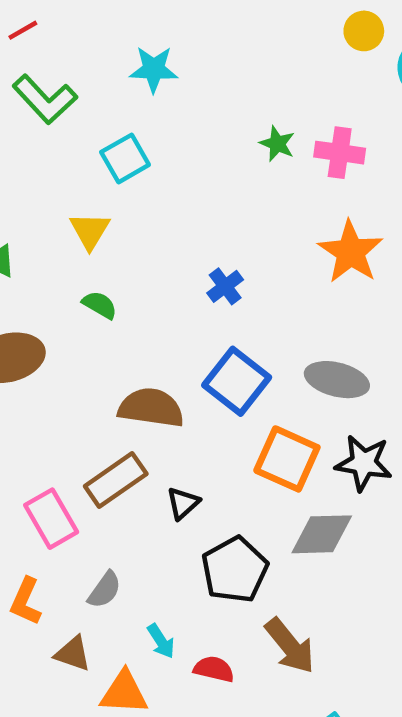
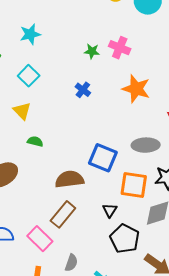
pink cross: (340, 153) -> (120, 48), turned 30
blue cross: (225, 286) -> (83, 90), moved
black triangle: (183, 503) -> (110, 210), moved

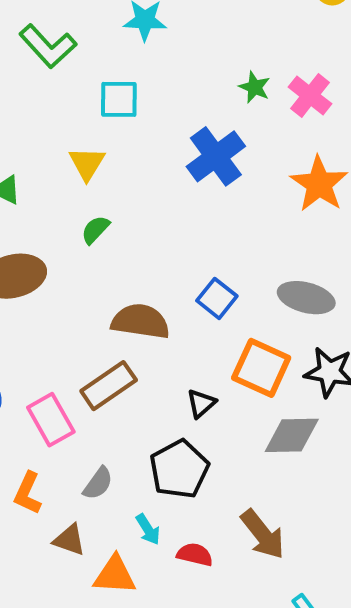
cyan square: (29, 76) -> (119, 99), turned 30
blue cross: (83, 90) -> (216, 156), size x1.8
green semicircle: (35, 141) -> (95, 230), turned -77
blue square: (103, 158) -> (217, 298), size x0.7
black pentagon: (125, 239) -> (179, 469), moved

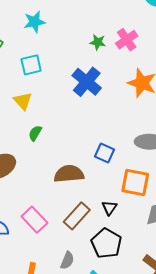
pink cross: (310, 95) -> (127, 40), turned 30
brown rectangle: (109, 386) -> (77, 216), moved
pink rectangle: (51, 420) -> (34, 220), moved

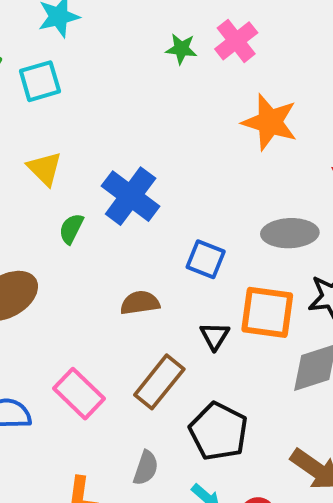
cyan square: (31, 65) -> (40, 81), moved
blue cross: (87, 82) -> (131, 196), moved
brown semicircle: (69, 174) -> (140, 303), size x0.7
black triangle: (109, 208) -> (215, 336), moved

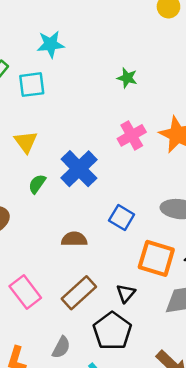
pink cross: (236, 41) -> (132, 135), moved
black triangle: (215, 336) -> (126, 293), moved

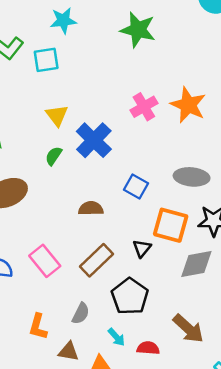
green star: (127, 78) -> (138, 30), moved, size x1.8
yellow triangle: (26, 142) -> (57, 115), moved
black triangle: (126, 293) -> (142, 248), moved

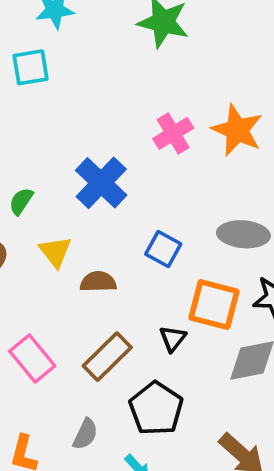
yellow triangle: (57, 115) -> (55, 252), moved
green semicircle: (54, 156) -> (21, 201), moved

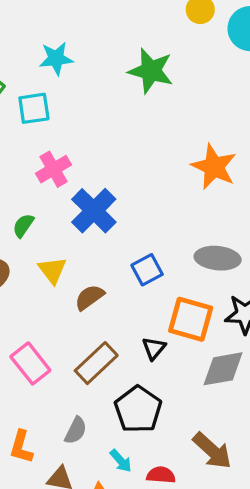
pink cross: (173, 133) -> (53, 169), moved
blue square: (163, 249) -> (147, 270), turned 32
brown semicircle: (98, 282) -> (89, 297), turned -36

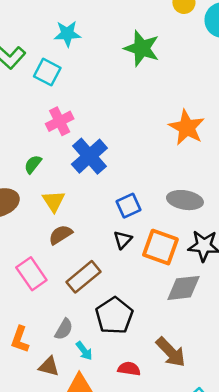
cyan square: (34, 108) -> (47, 72), turned 32
brown semicircle: (89, 297) -> (61, 235), moved
black triangle: (154, 348) -> (123, 240), moved
cyan arrow: (121, 461) -> (84, 351), moved

